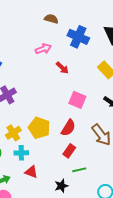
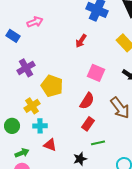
pink arrow: (43, 49) -> (35, 22), moved
red arrow: (62, 68) -> (81, 41), turned 80
yellow pentagon: (39, 128) -> (52, 86), moved

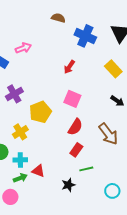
pink square: (96, 73) -> (72, 99), moved
yellow pentagon: (52, 86) -> (40, 112), turned 30
cyan cross: (40, 126) -> (20, 160), moved
green arrow: (22, 153) -> (20, 178), moved

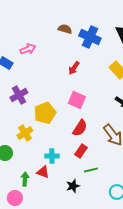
brown semicircle: (58, 18) -> (65, 29), moved
cyan cross: (20, 160) -> (52, 156), moved
green arrow: (20, 178) -> (25, 179), turned -64

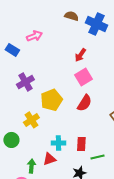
pink square: (77, 100) -> (83, 77), moved, turned 36
red semicircle: (80, 128) -> (84, 103), moved
red rectangle: (81, 151) -> (81, 144), moved, turned -32
red triangle: (43, 172) -> (49, 159), turned -40

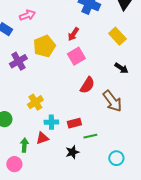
yellow pentagon: (51, 100) -> (44, 46), moved
red semicircle: (84, 103) -> (87, 85), moved
yellow cross: (31, 120) -> (35, 102), moved
red rectangle: (81, 144) -> (74, 123), turned 72

